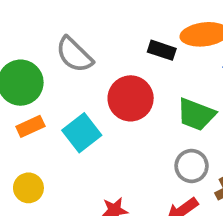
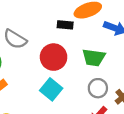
cyan square: (82, 133) -> (51, 89), moved

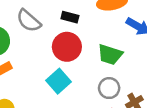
black rectangle: (65, 25) -> (70, 17), moved

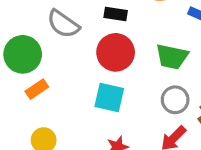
cyan square: (58, 81) -> (109, 98), turned -30

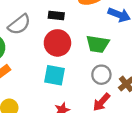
gray semicircle: (63, 24) -> (19, 24), turned -70

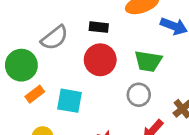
cyan square: (55, 75) -> (70, 101), moved
gray circle: (101, 75) -> (139, 95), moved

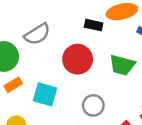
black rectangle: (99, 27) -> (94, 25), moved
gray circle: (139, 95) -> (93, 105), moved

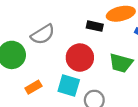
orange rectangle: (13, 85) -> (33, 87), moved
cyan square: (45, 94) -> (69, 86), moved

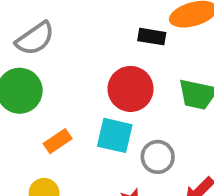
gray semicircle: (43, 34) -> (35, 39), moved

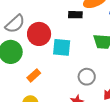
red circle: (131, 89) -> (39, 34), moved
cyan square: (115, 135) -> (62, 47), moved

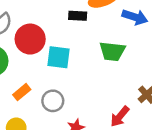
gray circle: (87, 77) -> (53, 101), moved

